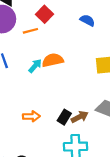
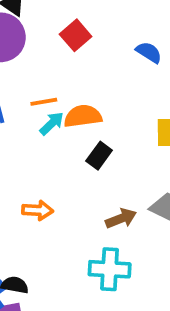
orange line: (30, 31) -> (44, 102), moved
black rectangle: (64, 117) -> (99, 156), moved

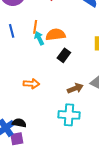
orange line: (44, 102) -> (35, 27), turned -72
cyan arrow: (52, 123) -> (39, 38), turned -72

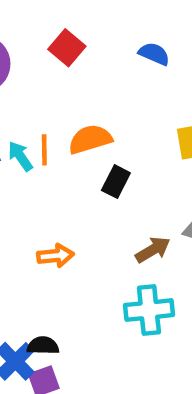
orange line: (35, 27) -> (44, 150), moved
cyan arrow: (39, 38) -> (20, 156), moved

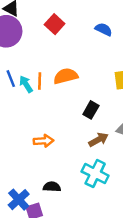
black rectangle: (116, 182) -> (91, 110), moved
cyan cross: (149, 310) -> (95, 174), turned 30
black semicircle: (43, 346) -> (52, 187), moved

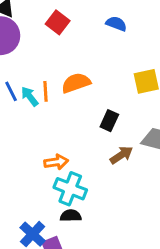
cyan cross: (95, 174) -> (70, 189), moved

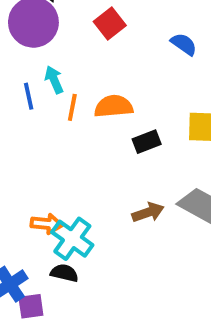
cyan arrow: (30, 96) -> (54, 80), moved
black rectangle: (109, 121) -> (147, 142), moved, turned 30
orange arrow: (56, 162) -> (47, 224), moved

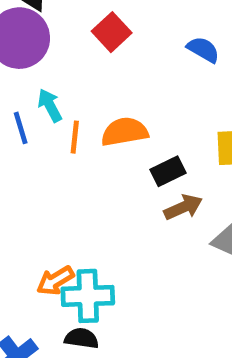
brown arrow: (148, 212) -> (183, 207), moved
orange arrow: (47, 224) -> (55, 281), turned 148
cyan cross: (72, 239) -> (88, 296), turned -33

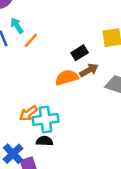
orange semicircle: (125, 132) -> (67, 77), moved
orange line: (75, 137) -> (31, 40), turned 42

